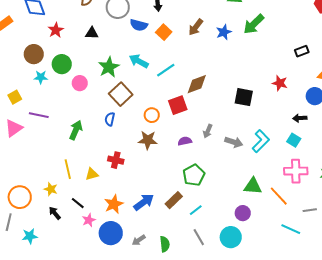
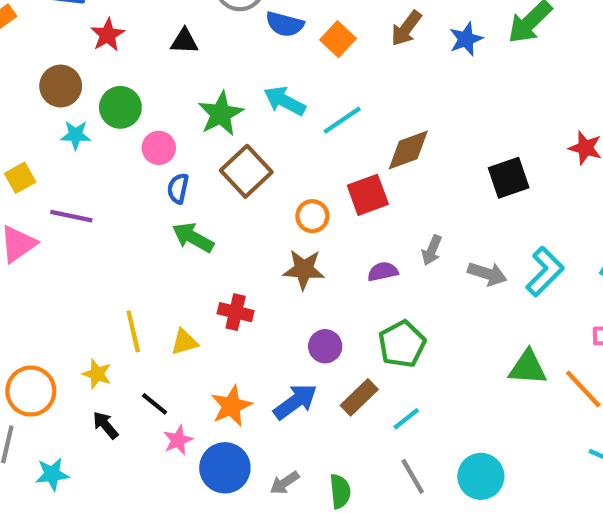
black square: (244, 97) -> (509, 178), turned -30
blue semicircle: (110, 119) -> (178, 188), moved
green arrow: (76, 130) -> (193, 237), moved, turned -84
purple circle: (243, 213) -> (325, 346), moved

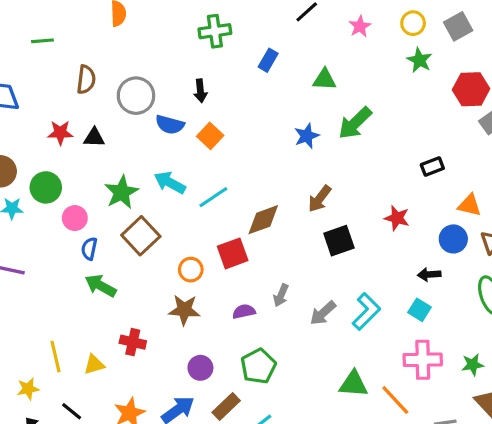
brown arrow: (406, 28) -> (320, 199), moved
red star: (108, 35) -> (60, 133), moved, turned 30
gray arrow: (487, 274) -> (323, 313), turned 120
yellow star: (97, 374) -> (28, 389), turned -30

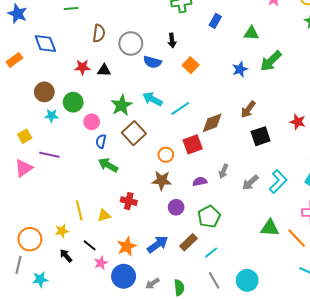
orange square: (210, 136) -> (191, 65), moved
purple circle: (200, 368) -> (176, 207), moved

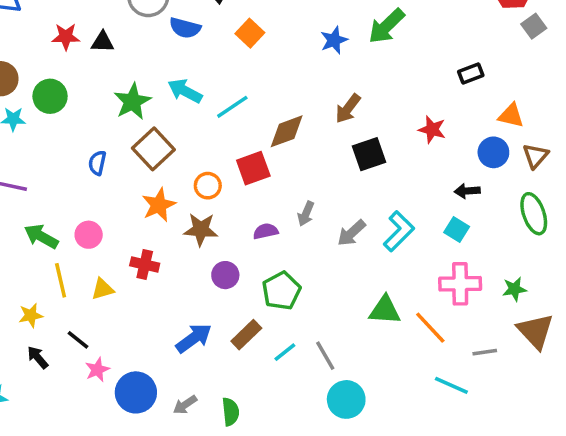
pink circle: (92, 122) -> (89, 235), moved
green arrow: (108, 165) -> (41, 236), moved
orange star: (127, 246) -> (159, 205), moved
gray line: (214, 280) -> (325, 356), moved

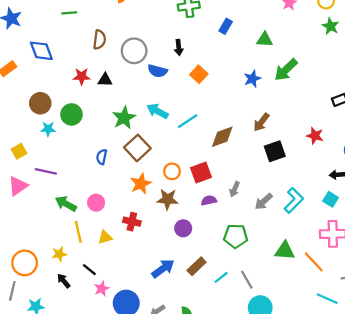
red square: (253, 168) -> (201, 172), moved
green pentagon: (281, 291) -> (236, 236), moved, turned 30

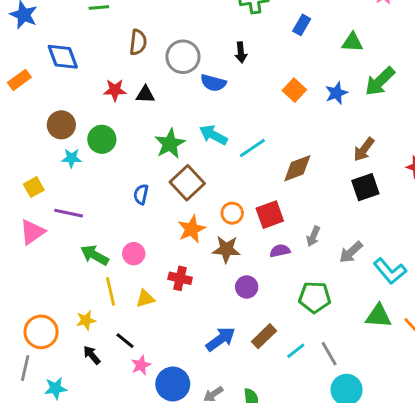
orange square: (199, 74) -> (294, 90), moved
brown arrow: (261, 122) -> (364, 149), moved
cyan L-shape: (294, 200) -> (390, 271), moved, turned 95

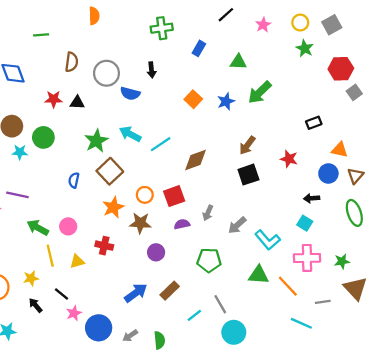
cyan line: (296, 351) -> (194, 315), moved

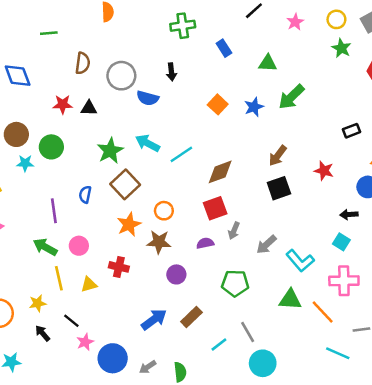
blue rectangle: (199, 48) -> (224, 48), turned -63
purple line: (17, 195) -> (54, 211), moved, turned 70
red square: (174, 196) -> (215, 208), moved

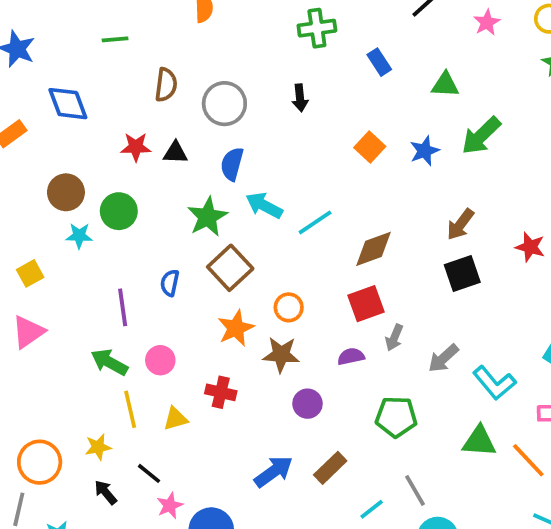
blue semicircle: (148, 98) -> (232, 164), moved, turned 90

